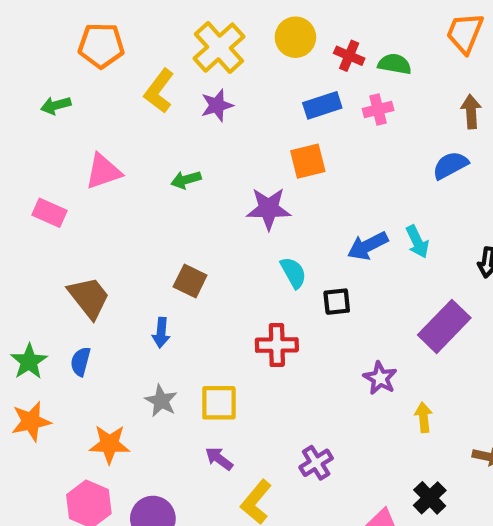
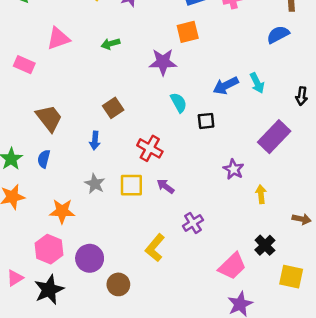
brown square: (190, 281) -> (113, 108), turned 30
red cross: (277, 345) -> (150, 148), moved, turned 30
purple arrow: (219, 459) -> (165, 186), moved

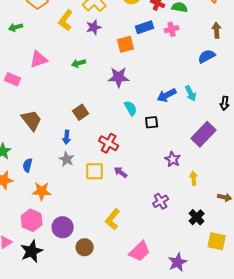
orange square: (188, 32) -> (126, 44), moved
blue semicircle: (44, 159) -> (28, 165), moved
gray star: (95, 184) -> (67, 159), moved
purple cross: (193, 223) -> (161, 201), moved
pink trapezoid: (232, 266) -> (140, 251), moved

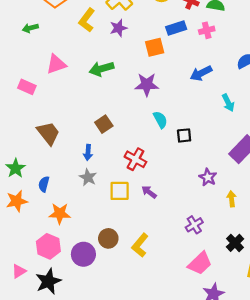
green arrow: (79, 63) -> (102, 69), size x1.5
blue arrow: (167, 95) -> (201, 73), moved
brown circle: (85, 247) -> (108, 238), moved
pink trapezoid: (140, 251) -> (200, 263), moved

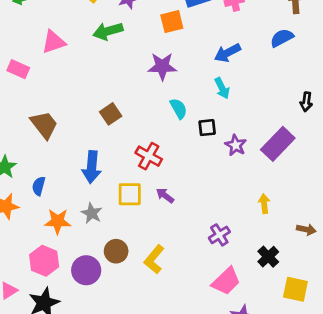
green arrow: (102, 69) -> (108, 31), moved
cyan arrow: (228, 103) -> (222, 88), moved
blue arrow: (88, 152) -> (92, 167), moved, size x1.6
gray star: (88, 177) -> (92, 213), moved
purple star: (208, 177) -> (236, 145), moved

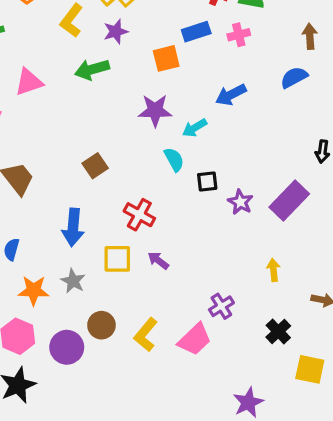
cyan arrow: (222, 88) -> (195, 128), moved, turned 85
pink trapezoid: (226, 281) -> (195, 339), moved

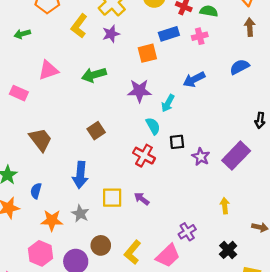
brown arrow: (310, 36) -> (250, 27), moved
green arrow: (92, 69) -> (94, 75), moved
cyan arrow: (195, 128) -> (168, 103), turned -30
red cross: (139, 215) -> (144, 156), moved

